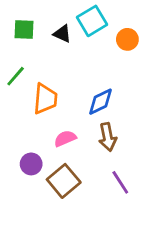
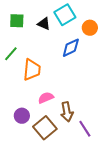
blue diamond: (101, 102) -> (71, 48), moved
brown arrow: (108, 137) -> (67, 112), moved

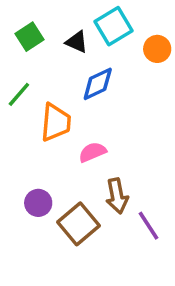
green square: (17, 21) -> (29, 37), turned -35
blue diamond: (71, 48) -> (98, 84), moved
pink semicircle: (46, 98) -> (92, 152), moved

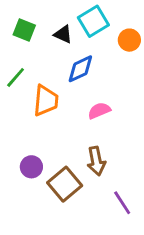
green square: (29, 37) -> (24, 30), turned -35
pink semicircle: (92, 152) -> (99, 111), moved
purple line: (148, 226) -> (122, 203), moved

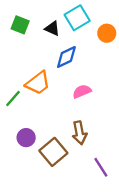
green line: (16, 77) -> (13, 98), moved
orange trapezoid: (46, 101) -> (38, 83), turned 48

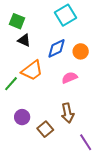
black triangle: (52, 28) -> (24, 40), moved
orange circle: (107, 33) -> (81, 51), moved
brown square: (53, 152) -> (45, 129), size x0.7

